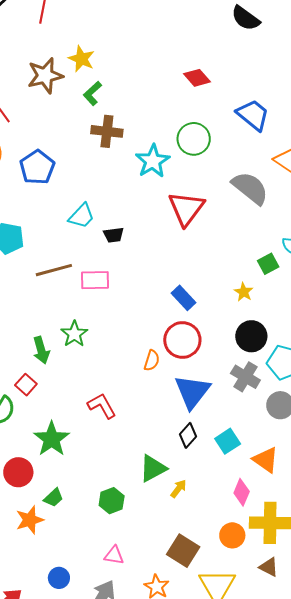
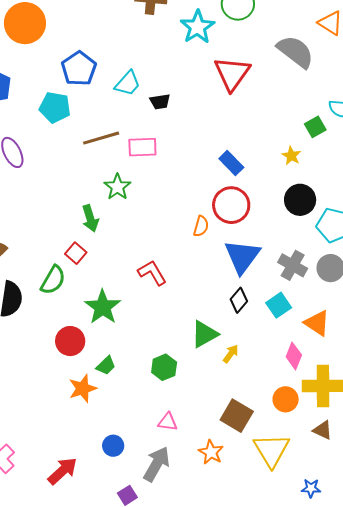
blue pentagon: (37, 167) -> (79, 69), moved
green star: (74, 334) -> (117, 187), moved
gray cross: (245, 377) -> (293, 265), moved

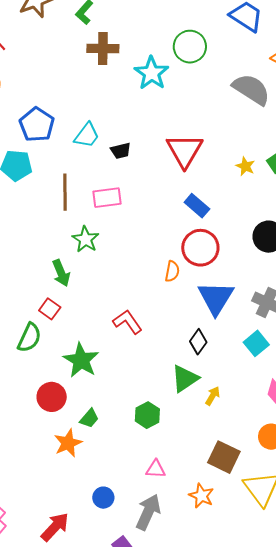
red triangle: (232, 74) -> (185, 151), moved
brown line: (101, 138) -> (65, 192), turned -69
yellow star: (291, 156) -> (245, 166), moved
black diamond: (239, 300) -> (198, 342), moved

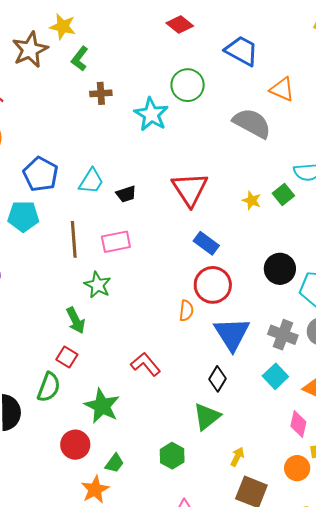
brown cross: (103, 49) -> (101, 93), size x0.7
yellow arrow: (213, 396) -> (237, 457), moved

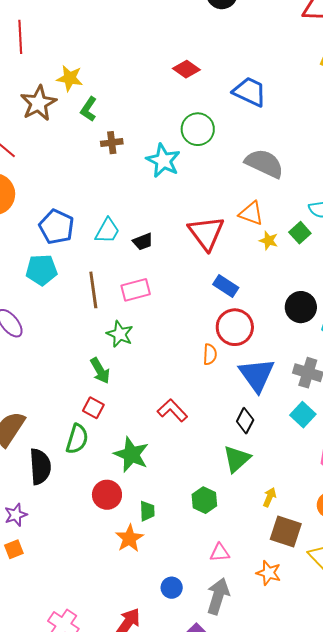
orange triangle: (282, 89) -> (251, 213), moved
green trapezoid: (114, 463) -> (147, 511), turned -35

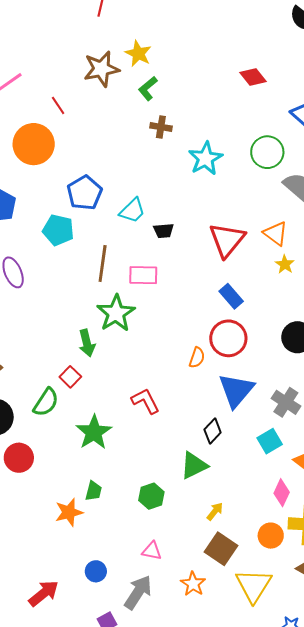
green circle: (198, 129) -> (267, 152), moved
green star: (120, 334) -> (116, 313), size x1.4
red circle: (107, 495) -> (19, 458), moved

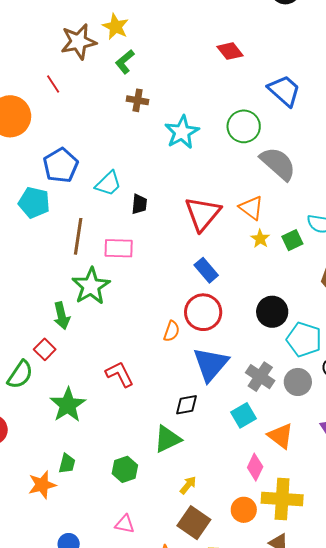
red line: (58, 105) -> (53, 84), moved
black trapezoid: (164, 231) -> (139, 204), turned -80
black diamond: (213, 431) -> (186, 405), turned 35

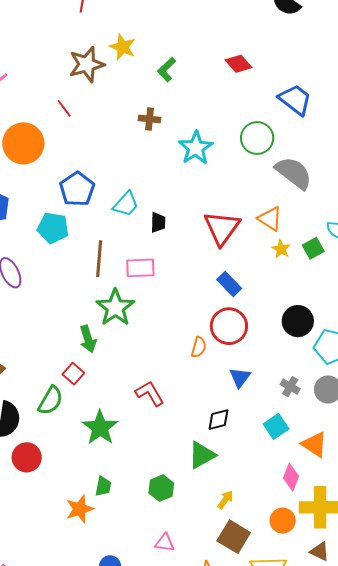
green L-shape: (125, 62) -> (167, 70), moved
blue triangle: (211, 364) -> (240, 377), size x0.6
gray cross: (260, 377) -> (290, 387), size x0.7

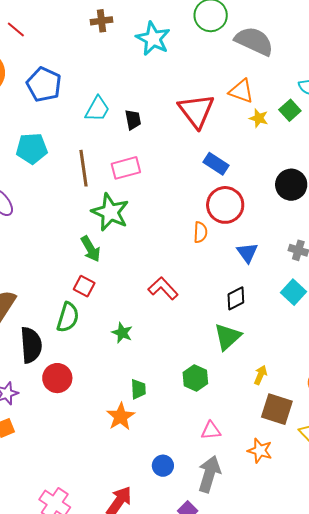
blue pentagon: (77, 189) -> (44, 84), moved
green star: (100, 428) -> (122, 333), size x0.6

